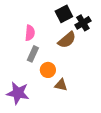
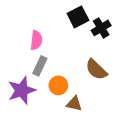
brown semicircle: (67, 40) -> (96, 70), moved, turned 84
purple star: (18, 93) -> (22, 90), moved, turned -30

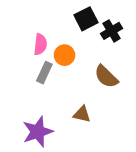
orange circle: (58, 85) -> (65, 55), moved
purple star: (22, 90) -> (38, 132), moved

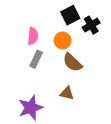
orange circle: (65, 55) -> (63, 40), moved
brown semicircle: (106, 77) -> (72, 62), moved

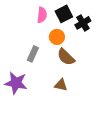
pink semicircle: (33, 36) -> (42, 15), moved
purple star: (31, 108) -> (16, 83), moved, turned 30

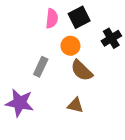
black cross: (83, 23) -> (111, 38), moved

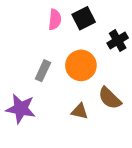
orange circle: (70, 46) -> (81, 65), moved, size x1.5
brown semicircle: (82, 71) -> (110, 98), moved

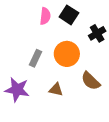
black square: (84, 18) -> (69, 15), turned -30
brown triangle: (80, 111) -> (56, 90), moved

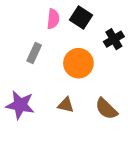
gray rectangle: (35, 58) -> (34, 53), moved
brown semicircle: (91, 81) -> (106, 109), moved

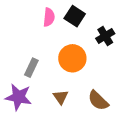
gray rectangle: (34, 53) -> (31, 68), moved
brown triangle: (66, 105) -> (61, 97), turned 42

